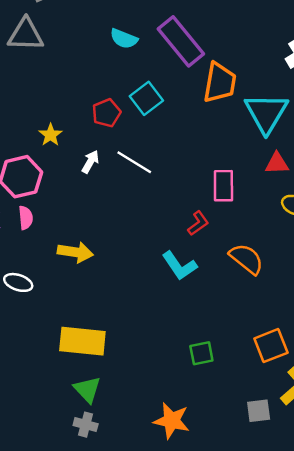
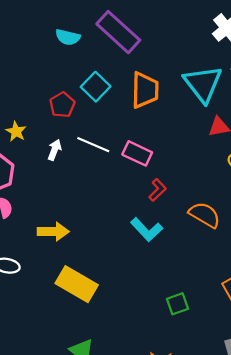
orange trapezoid: (220, 83) -> (145, 90), moved
pink rectangle: (223, 186) -> (137, 153), moved, turned -56
yellow rectangle: (82, 341) -> (77, 284), moved, turned 33

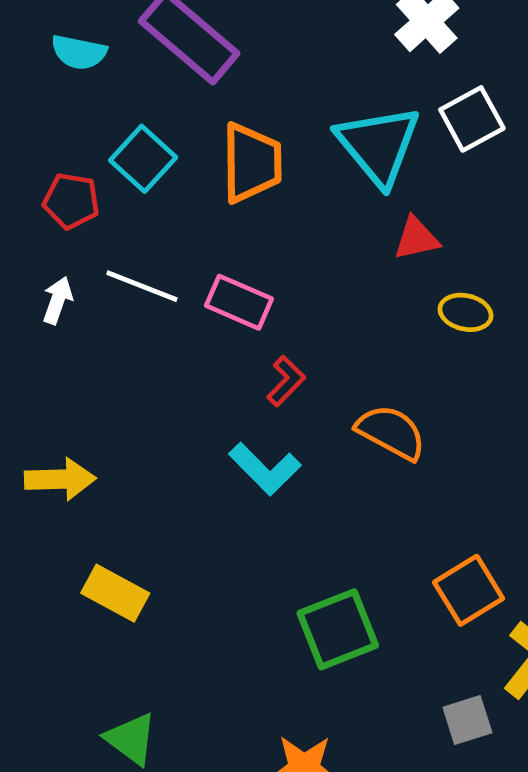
red pentagon: (62, 105) -> (71, 201), turned -30
yellow rectangle: (77, 284) -> (115, 593), size x0.7
green square: (177, 304) -> (338, 629), size x1.6

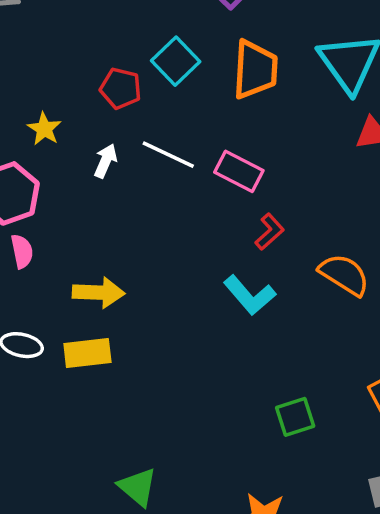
yellow rectangle: (115, 593) -> (87, 353), moved, turned -39
green square: (338, 629) -> (295, 417), size x0.7

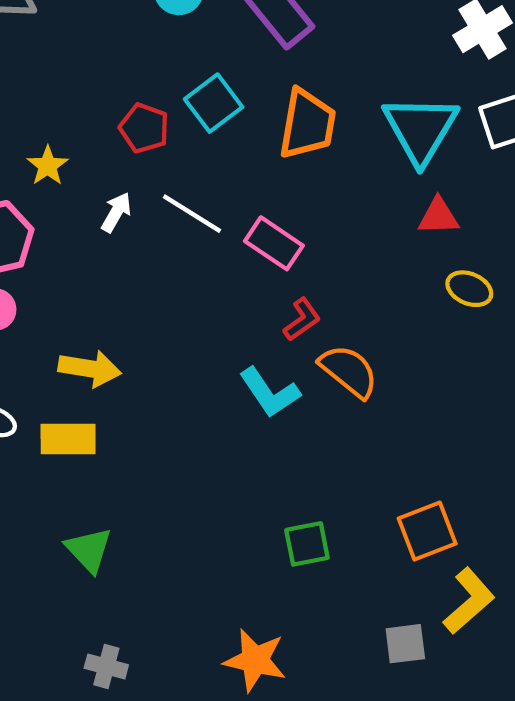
orange semicircle: (344, 275) -> (349, 371), moved
green triangle: (138, 487) -> (89, 550), moved

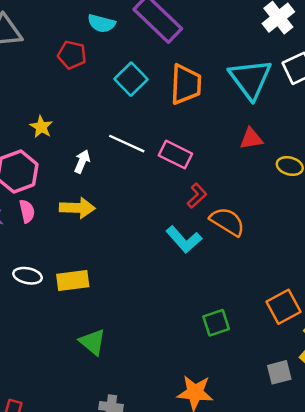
red pentagon: (144, 128) -> (72, 55), moved
white arrow: (116, 212) -> (82, 161), moved
red triangle: (438, 216) -> (251, 139), moved
yellow arrow: (90, 369) -> (77, 208), moved

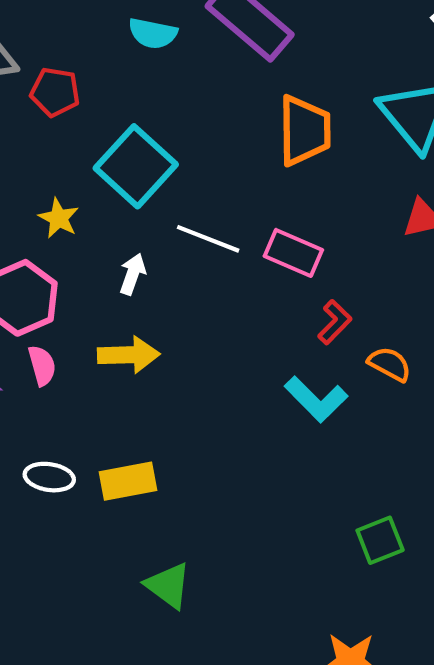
red pentagon: (72, 55) -> (55, 92), moved
cyan square: (131, 79) -> (136, 166), moved, size x1.4
orange semicircle: (227, 222) -> (390, 364), size x0.7

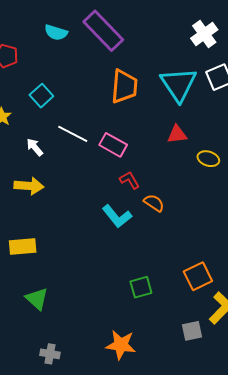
cyan square: (136, 166) -> (41, 96), size x0.6
white arrow: (133, 274) -> (35, 147), turned -66
red L-shape: (335, 322) -> (130, 180), turned -80

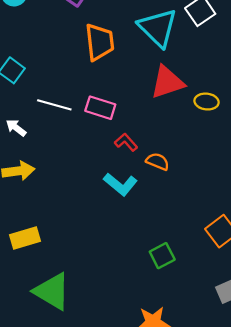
red triangle: (177, 134) -> (167, 82), size x1.6
green triangle: (37, 299) -> (52, 291), size x1.5

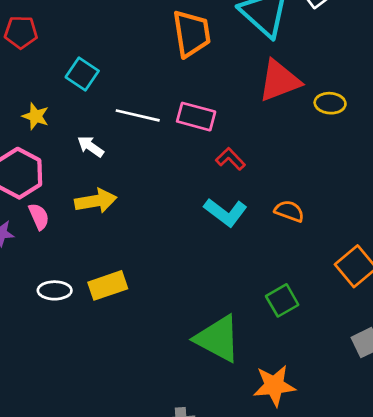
orange semicircle: (158, 161) -> (289, 211), moved
green triangle: (52, 291) -> (218, 339), moved

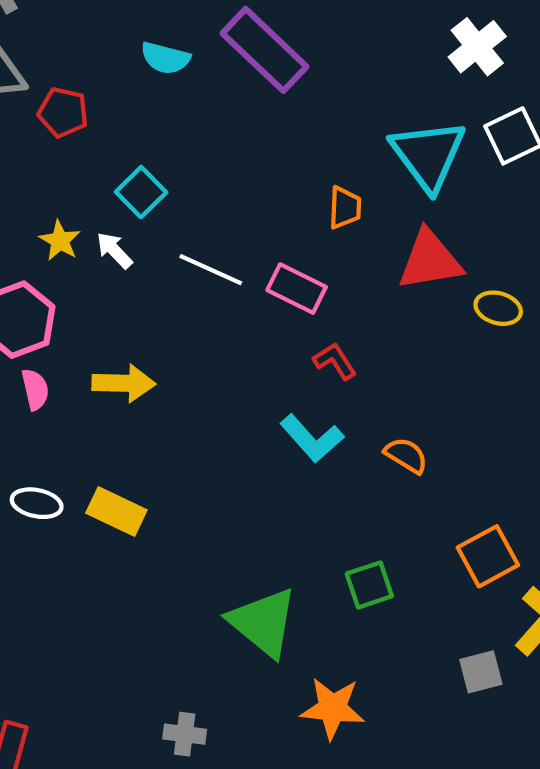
orange trapezoid: (192, 34) -> (345, 208), moved, size x0.6
white arrow: (91, 146) -> (114, 250), moved
yellow rectangle: (108, 285) -> (116, 511), turned 33

